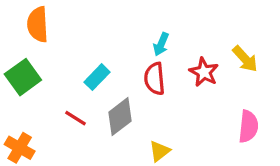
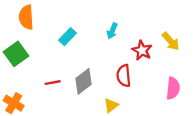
cyan rectangle: (97, 77) -> (68, 37), moved
red semicircle: (155, 79) -> (124, 76), moved
red line: (76, 118) -> (53, 83), turned -42

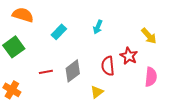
orange semicircle: (26, 17) -> (23, 15), turned 110
red star: (142, 50) -> (129, 56), moved

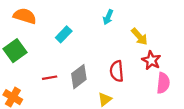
cyan arrow: (98, 27) -> (108, 17), moved
yellow arrow: (149, 36) -> (139, 37), moved
red star: (129, 56) -> (151, 60), moved

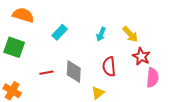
cyan arrow: (108, 17) -> (101, 34), moved
green square: (15, 51) -> (14, 47), turned -35
gray diamond: (79, 77) -> (74, 72), turned -50

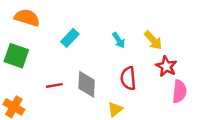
cyan arrow: (101, 34) -> (119, 40), turned -56

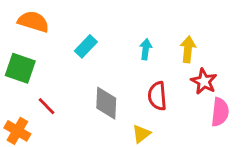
cyan arrow: (119, 40) -> (146, 49), turned -140
yellow arrow: (153, 40) -> (188, 49), turned -132
red line: (54, 85) -> (46, 106), moved, turned 56

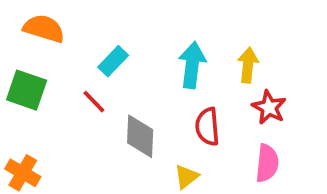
cyan arrow: (146, 49) -> (192, 65), size x1.6
red line: (46, 106) -> (94, 102), moved
pink semicircle: (220, 112) -> (267, 163), moved

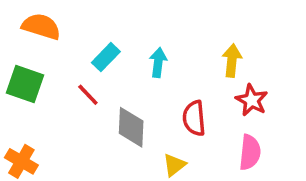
cyan arrow: (192, 65) -> (158, 62), moved, size x0.7

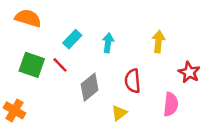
green square: (25, 84) -> (32, 65), moved
red star: (252, 100) -> (189, 72), moved
gray diamond: (131, 127) -> (90, 87), turned 48

